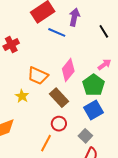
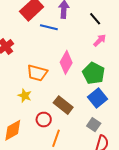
pink arrow: (104, 64) -> (100, 40), moved
brown rectangle: (59, 98) -> (63, 105), moved
red circle: (59, 124) -> (44, 120), moved

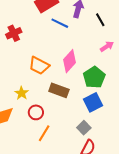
black line: (95, 19) -> (100, 20), moved
yellow star: (25, 96) -> (22, 93), moved
brown rectangle: (63, 105) -> (59, 90), moved, turned -30

